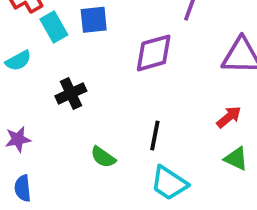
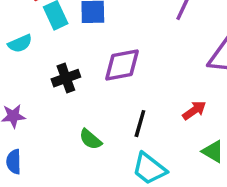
purple diamond: (154, 53) -> (122, 65), moved
red arrow: (229, 117) -> (194, 110), moved

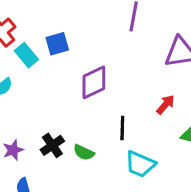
black cross: (66, 78) -> (52, 145), moved

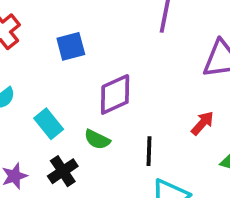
cyan rectangle: (26, 55) -> (49, 124), moved
green semicircle: (84, 152) -> (97, 139), moved

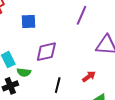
green semicircle: (97, 139) -> (24, 72), moved, turned -32

